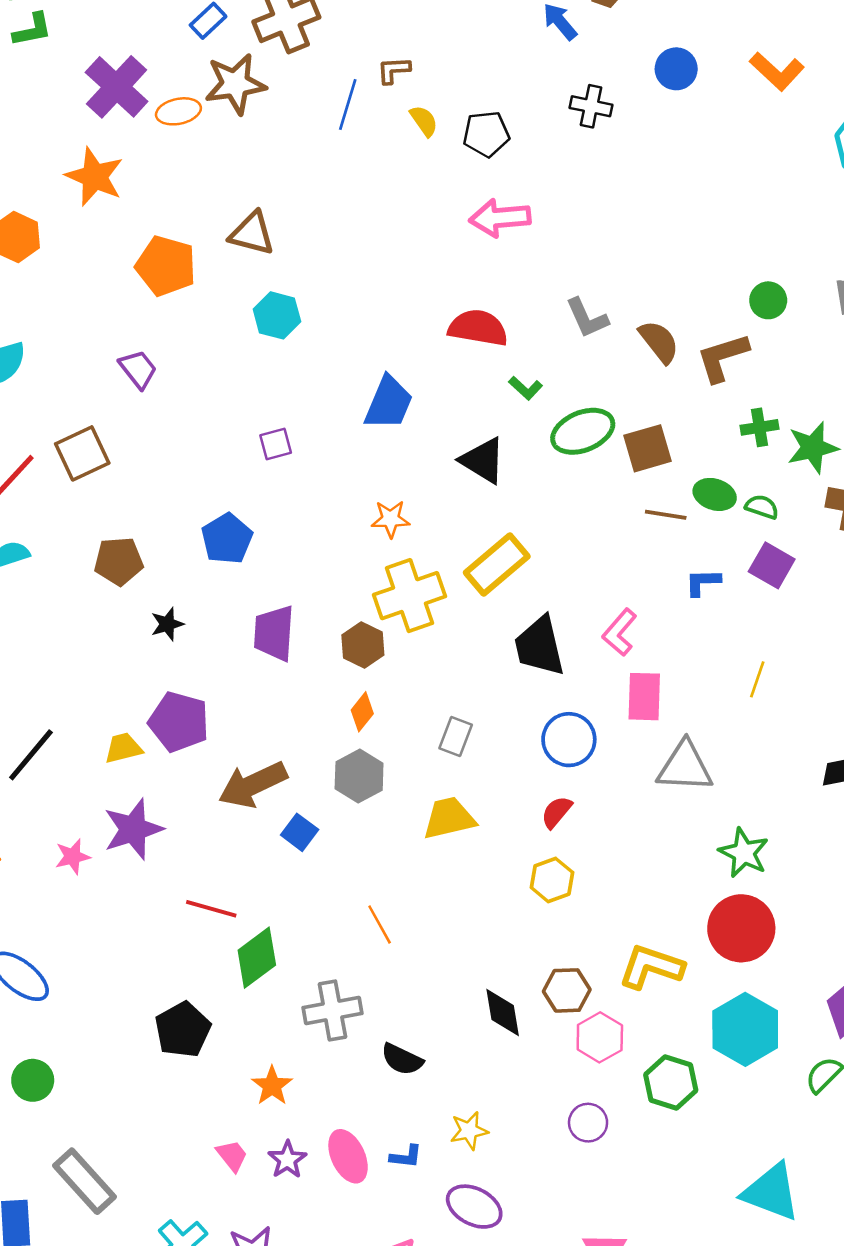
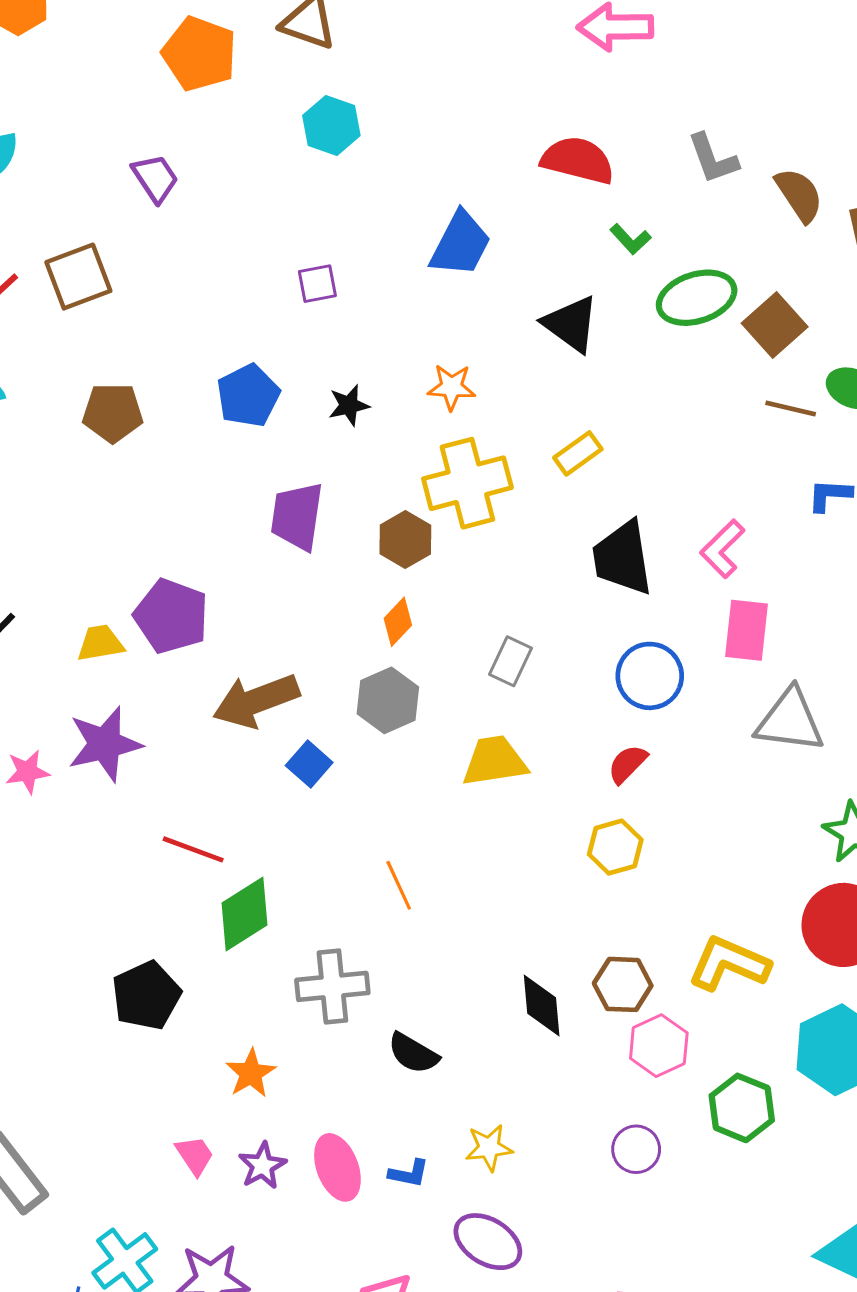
brown square: (647, 448) -> (775, 325), turned -30
yellow rectangle: (497, 565) -> (578, 453), size x0.6
black star: (167, 624) -> (349, 405), moved

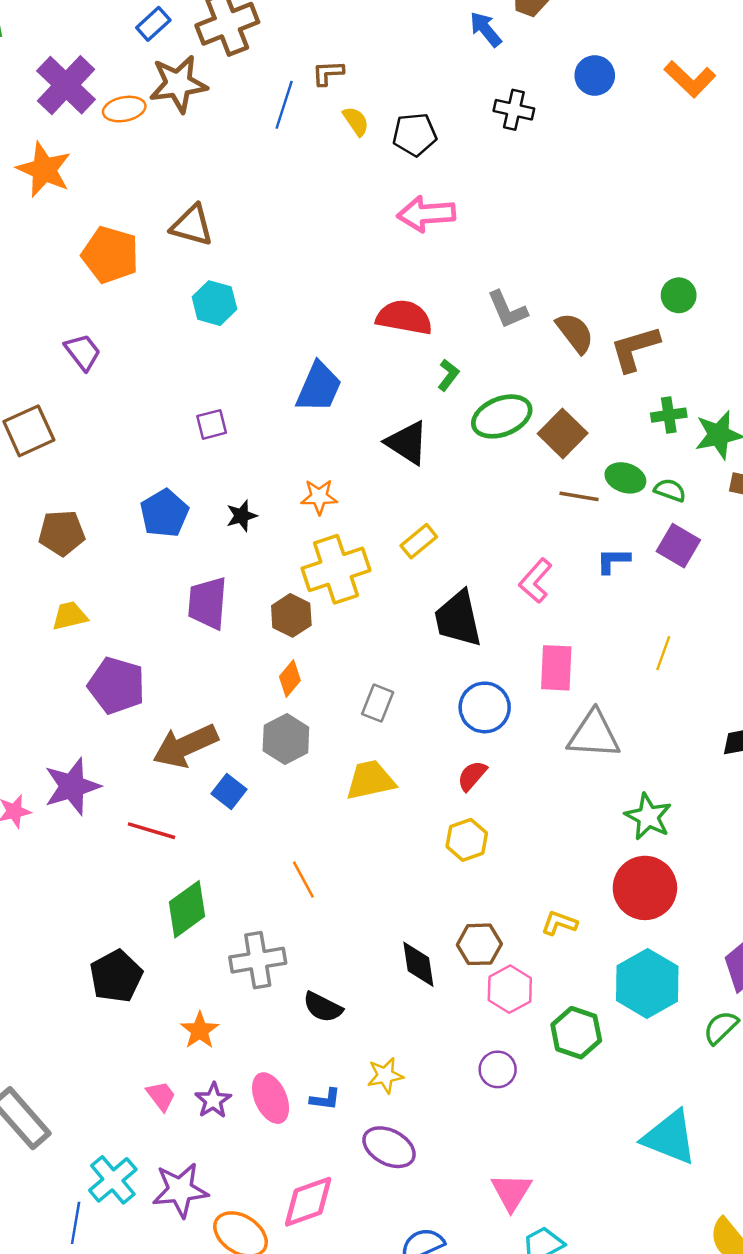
green L-shape: (630, 239) -> (448, 375), turned -96
pink L-shape: (722, 549) -> (536, 581), moved
yellow trapezoid: (100, 643) -> (70, 616), moved
red line: (193, 849) -> (151, 831), moved
yellow L-shape: (729, 964) -> (559, 923), size x0.6

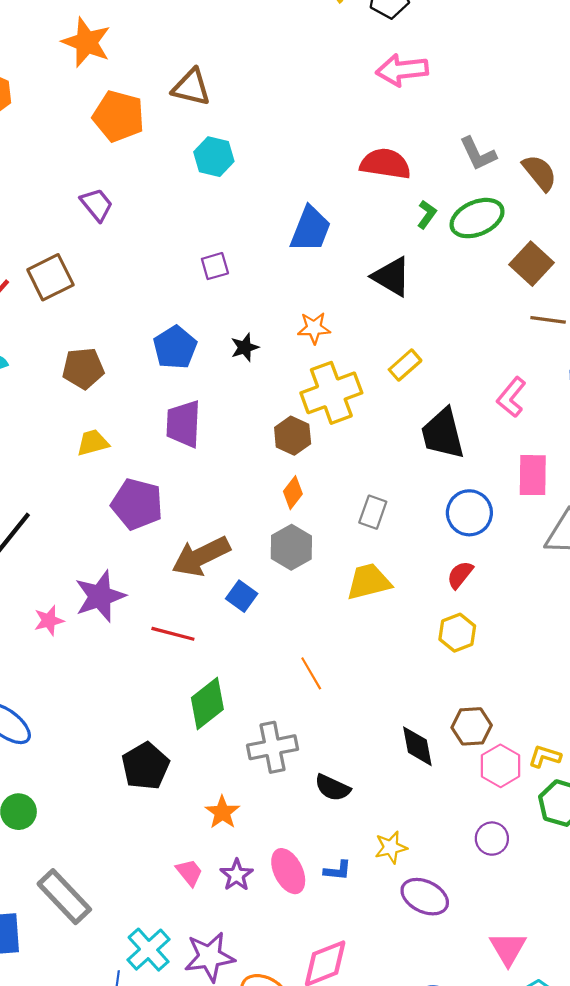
orange star: (44, 170) -> (86, 42), moved
green ellipse: (502, 416) -> (477, 218), moved
purple trapezoid: (208, 603) -> (183, 424), moved
yellow L-shape: (559, 923) -> (545, 756), moved
purple ellipse: (389, 1147) -> (425, 897), moved

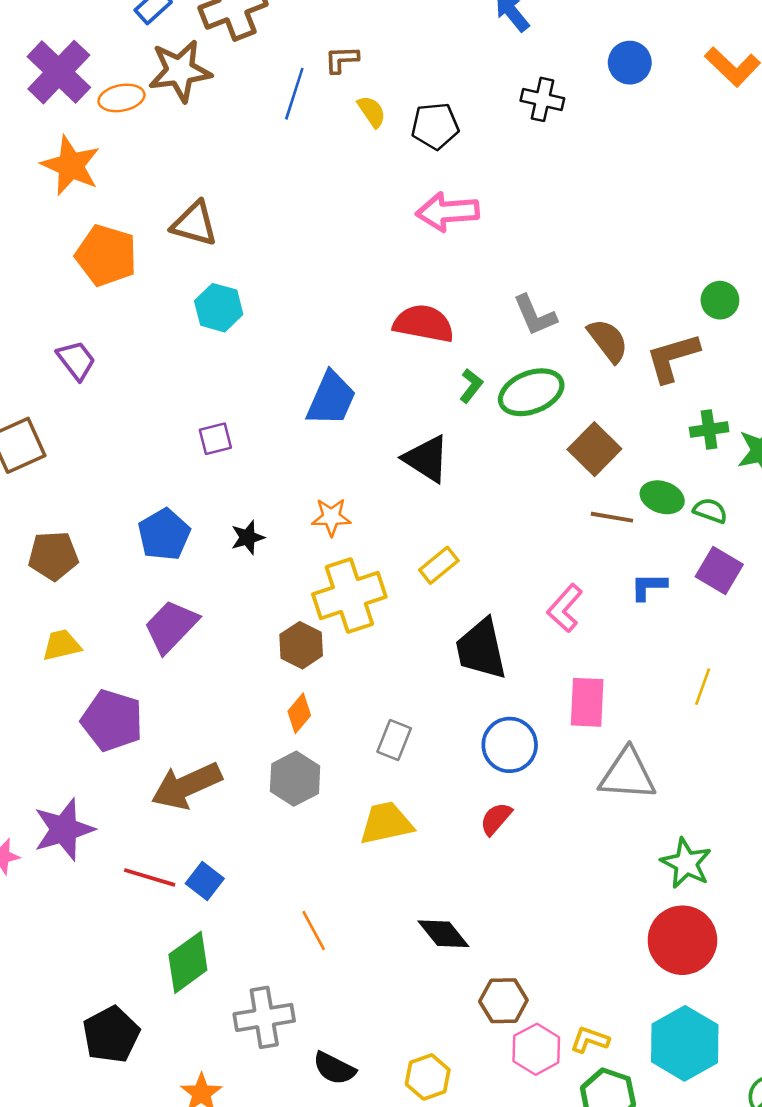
purple trapezoid: (183, 424) -> (171, 626), turned 39
blue square: (242, 596) -> (205, 881), moved
yellow hexagon: (457, 633) -> (428, 1077), moved
black diamond: (417, 746) -> (443, 934), moved, turned -30

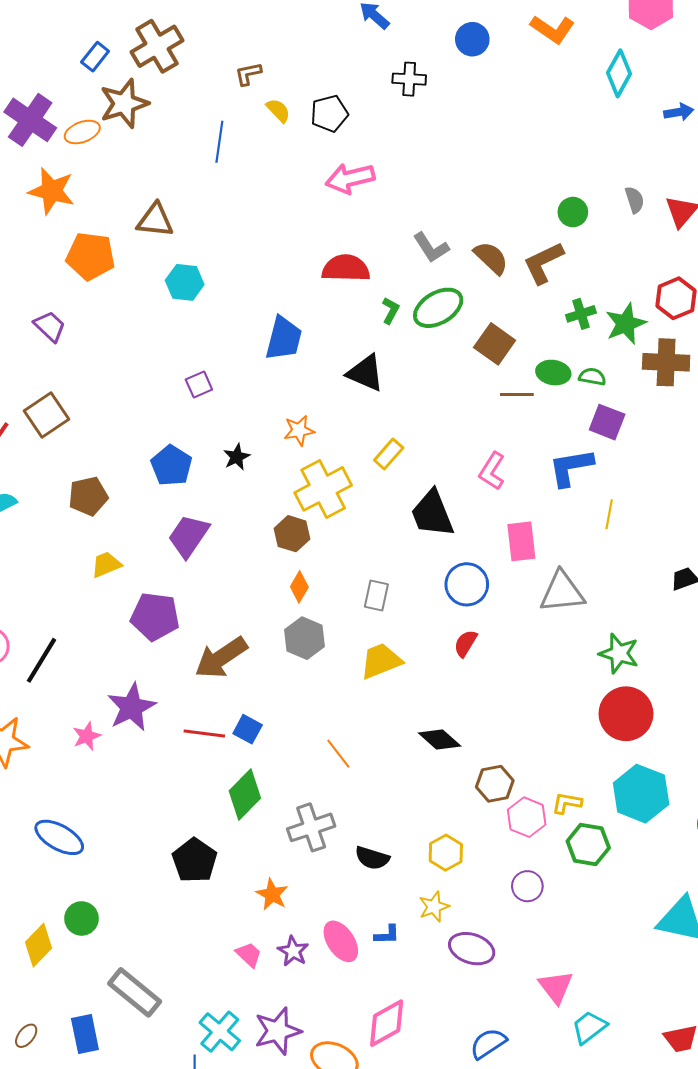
blue line: (294, 94) -> (219, 142), moved
purple trapezoid: (76, 360) -> (50, 326), moved
blue L-shape: (649, 587) -> (571, 467), moved, size x1.6

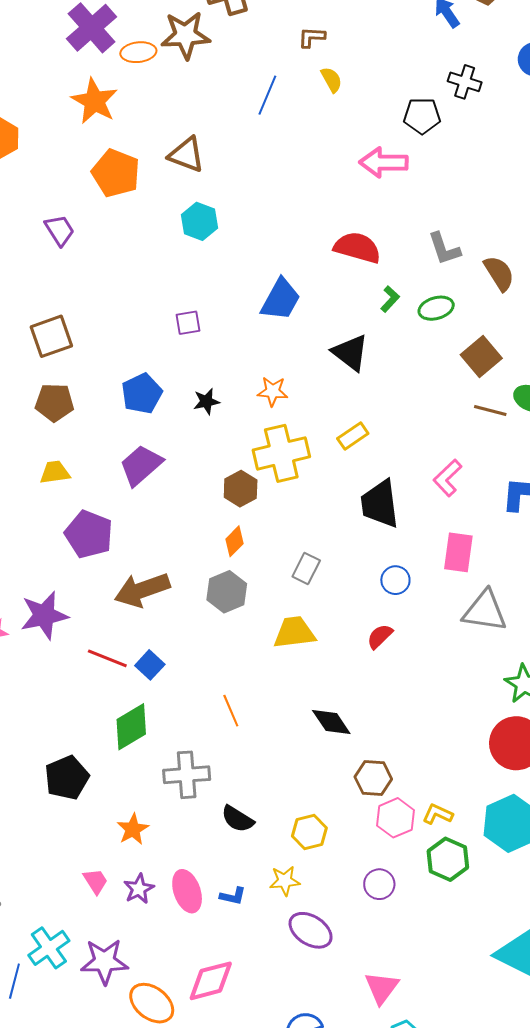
black pentagon: (329, 113) -> (422, 116), moved
green ellipse: (438, 308) -> (436, 308), size x0.7
brown square: (46, 415) -> (51, 336), moved
blue circle: (467, 584) -> (395, 580), size x0.7

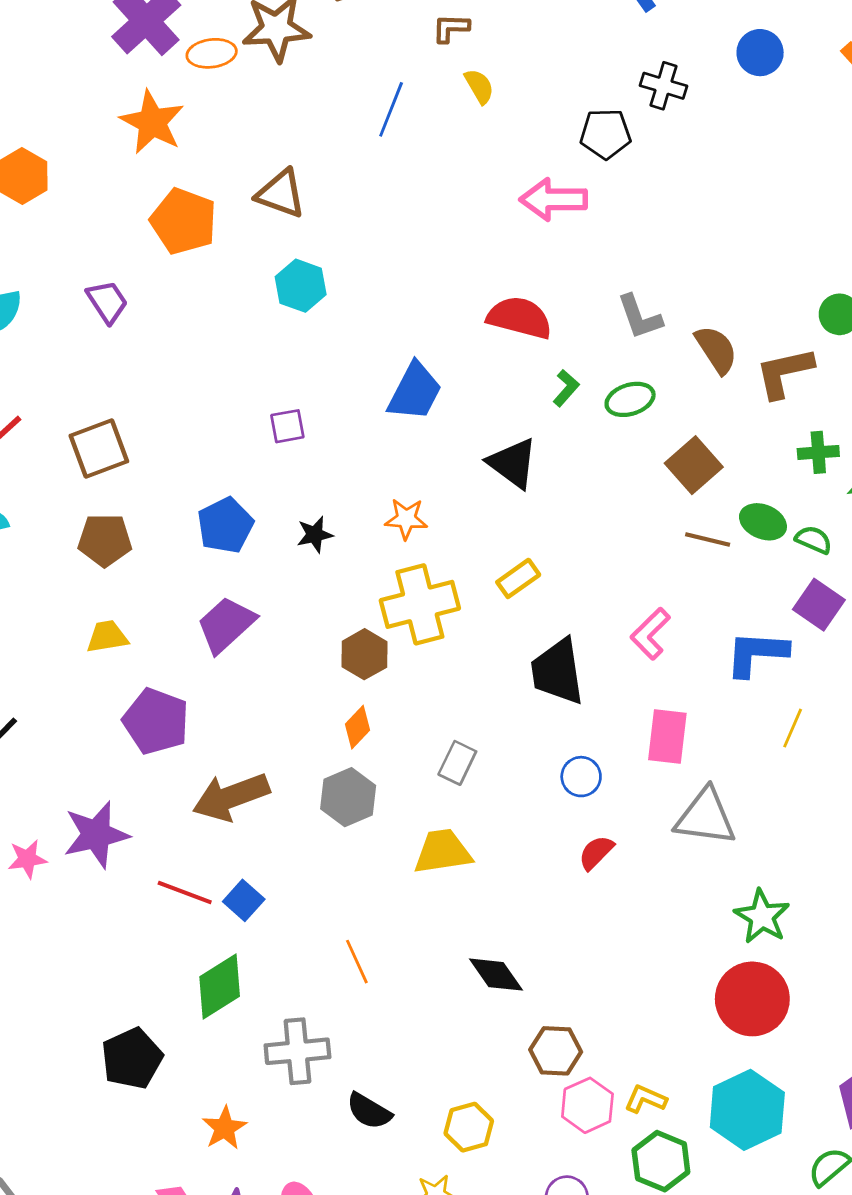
red semicircle: (380, 636) -> (596, 853), moved

